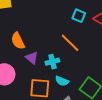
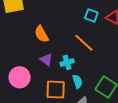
orange semicircle: (18, 41) -> (41, 34), moved
cyan semicircle: (62, 81) -> (77, 81), turned -128

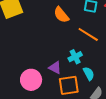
orange semicircle: (41, 34) -> (61, 15), moved
purple triangle: (46, 60) -> (55, 68), moved

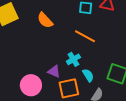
orange semicircle: (61, 15) -> (45, 20), moved

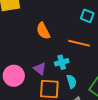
orange semicircle: (45, 20) -> (43, 31), moved
orange line: (85, 36) -> (79, 43), turned -30

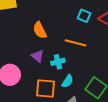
purple triangle: (40, 69) -> (37, 56), moved
cyan semicircle: (71, 82) -> (68, 81), turned 48

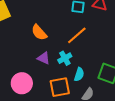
orange line: (75, 43) -> (77, 35), turned -40

